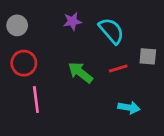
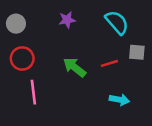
cyan semicircle: (111, 31) -> (117, 22), moved

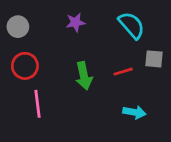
green arrow: (75, 67) -> (84, 76), turned -140

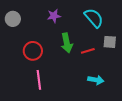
red circle: (25, 66) -> (33, 51), moved
green arrow: (84, 76) -> (67, 43), moved
pink line: (38, 104) -> (39, 80), moved

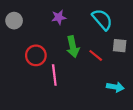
red line: (88, 51) -> (96, 55), turned 56
pink line: (39, 80) -> (54, 75), moved
cyan arrow: (96, 80) -> (115, 87), moved

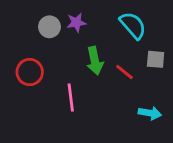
gray circle: (14, 21) -> (49, 27), moved
red circle: (36, 55) -> (30, 72), moved

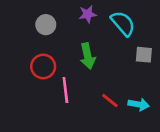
purple star: (76, 23) -> (88, 14), moved
red circle: (30, 72) -> (43, 66), moved
red line: (124, 72) -> (110, 100), moved

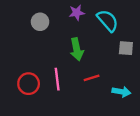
red circle: (43, 66) -> (29, 84), moved
red line: (110, 100) -> (92, 78), moved, turned -56

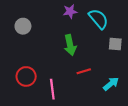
gray circle: (40, 22) -> (23, 26), moved
pink line: (57, 79) -> (52, 89), moved
cyan arrow: (121, 92) -> (111, 84), turned -49

